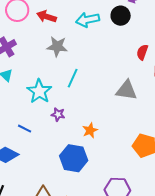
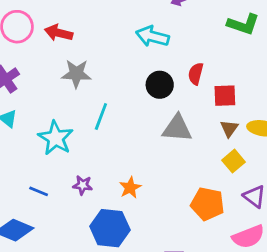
black circle: (121, 16) -> (160, 85), moved
cyan arrow: (88, 20) -> (152, 36), moved, turned 30
purple star: (58, 114) -> (83, 185), moved

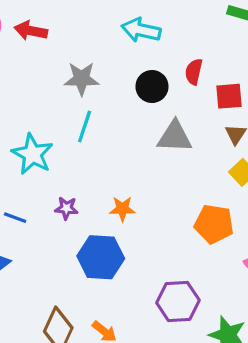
gray star: (76, 74) -> (82, 79), moved
orange star: (130, 188) -> (122, 209), turned 30

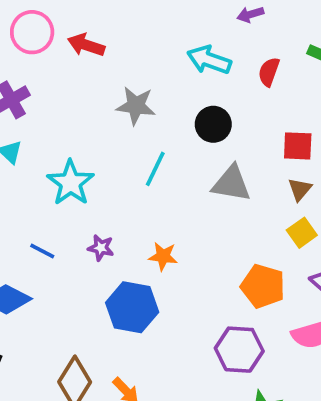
red semicircle: (194, 72) -> (269, 72), moved
cyan line: (85, 127) -> (155, 169), moved
purple hexagon: (178, 302) -> (239, 350), moved

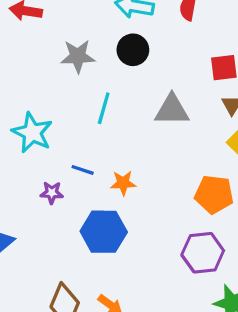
black circle: (213, 124) -> (133, 50), moved
purple star: (101, 248) -> (52, 193), moved
blue line: (42, 251) -> (83, 170), moved

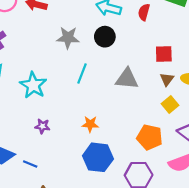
blue line: (83, 170) -> (30, 164), moved
blue hexagon: (104, 232) -> (98, 157), moved

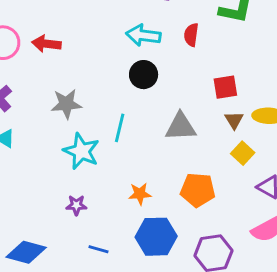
gray star: (68, 38) -> (66, 104), moved
cyan star: (33, 85) -> (81, 151), moved
orange pentagon: (150, 137) -> (198, 190), moved
blue line: (30, 164) -> (99, 249), moved

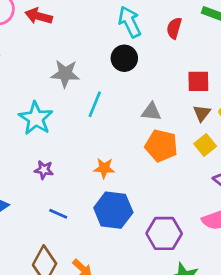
cyan arrow: (143, 35) -> (130, 22), turned 48
gray star: (66, 104) -> (65, 74), moved
gray triangle: (181, 127) -> (151, 112), size x0.7
cyan star: (81, 151) -> (36, 118), moved
orange pentagon: (198, 190) -> (161, 146), moved

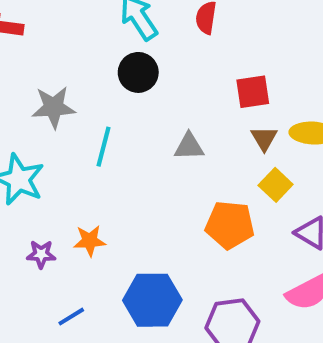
orange pentagon: (161, 146) -> (230, 225), moved
orange star: (104, 168) -> (90, 241), moved
blue line: (58, 214) -> (71, 317), turned -48

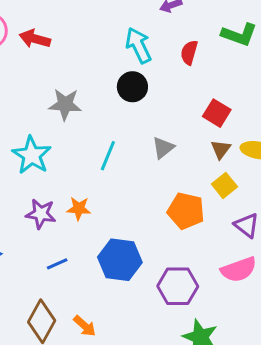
red square: (253, 92) -> (217, 113), turned 32
gray triangle: (189, 146) -> (163, 148), turned -45
cyan line: (103, 147) -> (108, 156), moved
purple star: (41, 254) -> (41, 214), size x1.4

